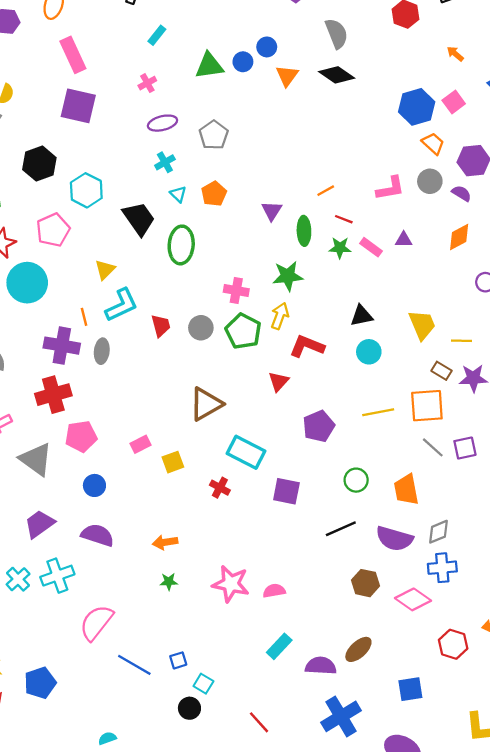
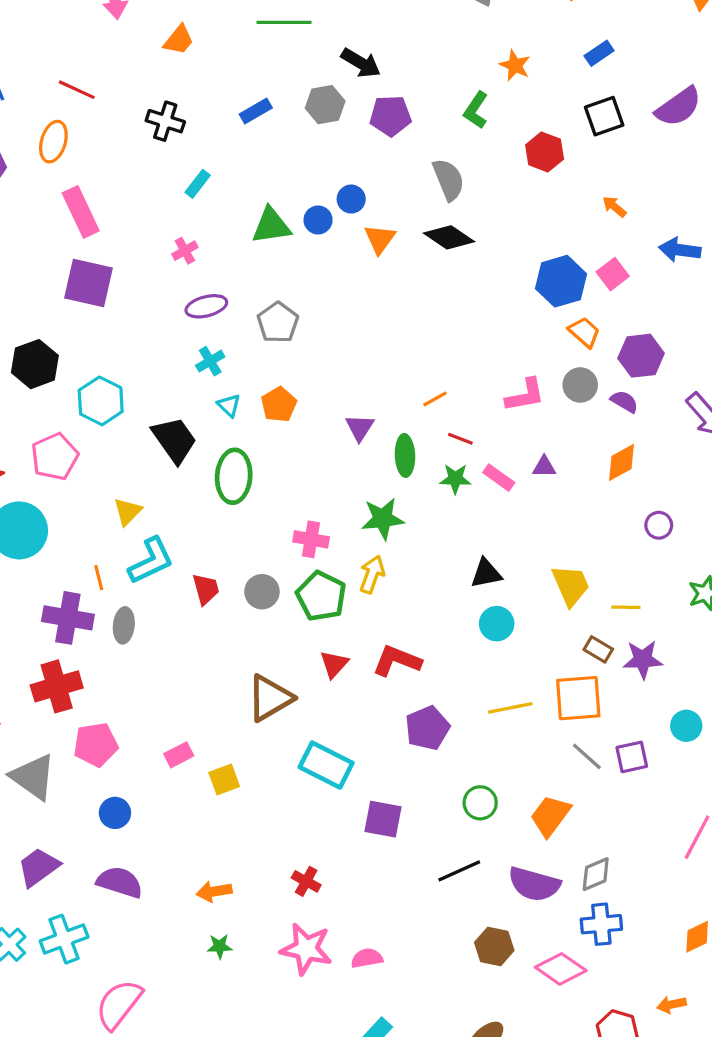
red L-shape: (307, 346) -> (397, 661), moved
red triangle: (279, 381) -> (334, 664), moved
red cross: (220, 488) -> (306, 881), moved
orange trapezoid: (406, 490) -> (550, 816), turned 48

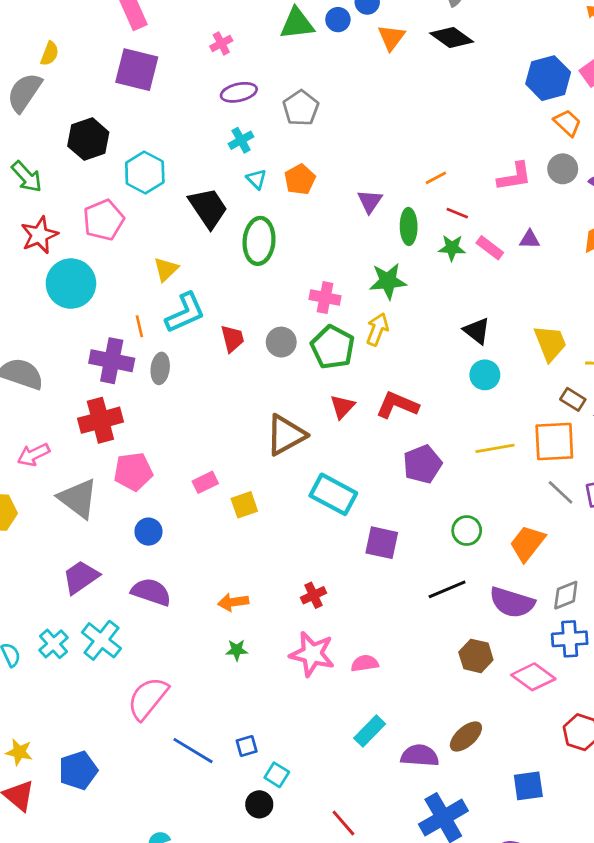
black triangle: (486, 573) -> (477, 331), turned 48
red cross: (306, 881) -> (314, 595), turned 35
cyan cross: (64, 939) -> (101, 640), turned -33

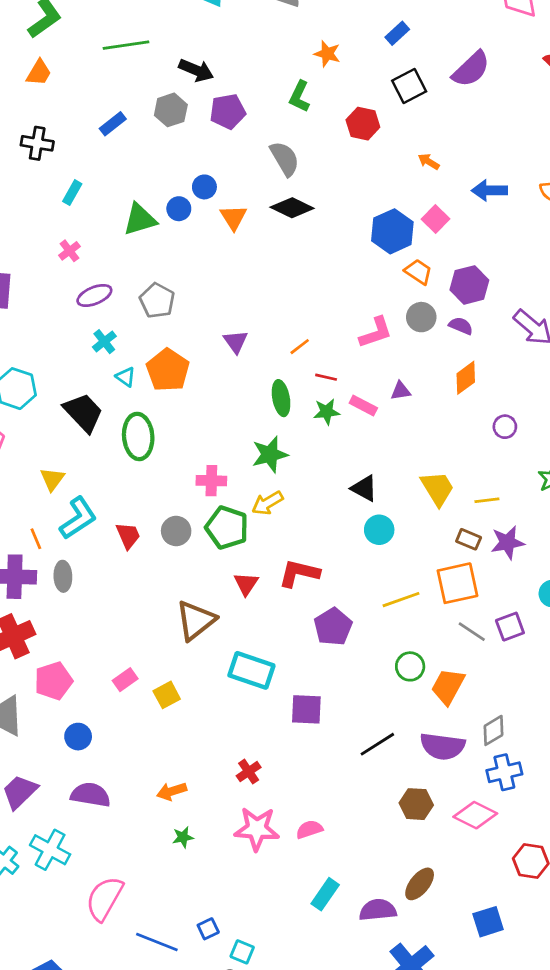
orange pentagon: (300, 179) -> (168, 370), size x1.4
purple triangle: (370, 201) -> (236, 342), moved
yellow arrow: (377, 329) -> (267, 503), turned -132
green circle: (467, 531) -> (410, 666), moved

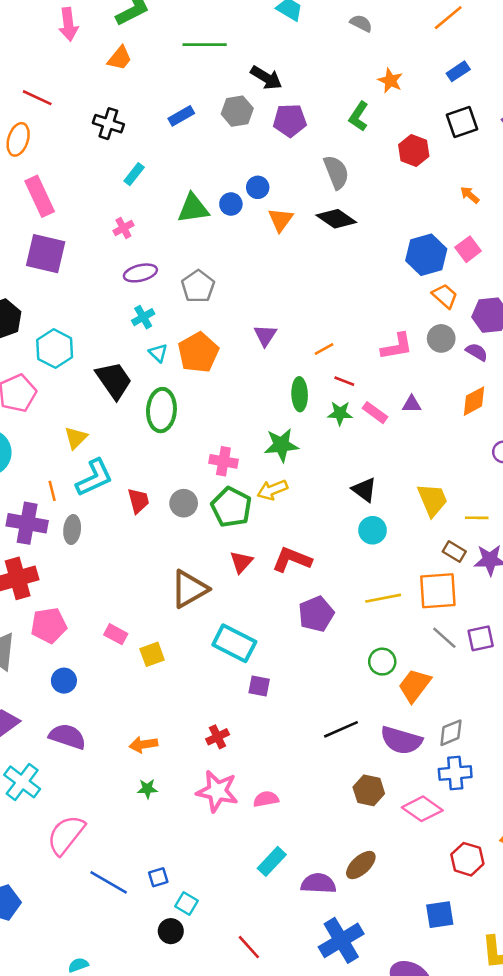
pink rectangle: (125, 680) -> (116, 634), turned 55
purple square: (306, 709) -> (259, 686), moved, size x0.7
blue square: (488, 922) -> (440, 915), moved

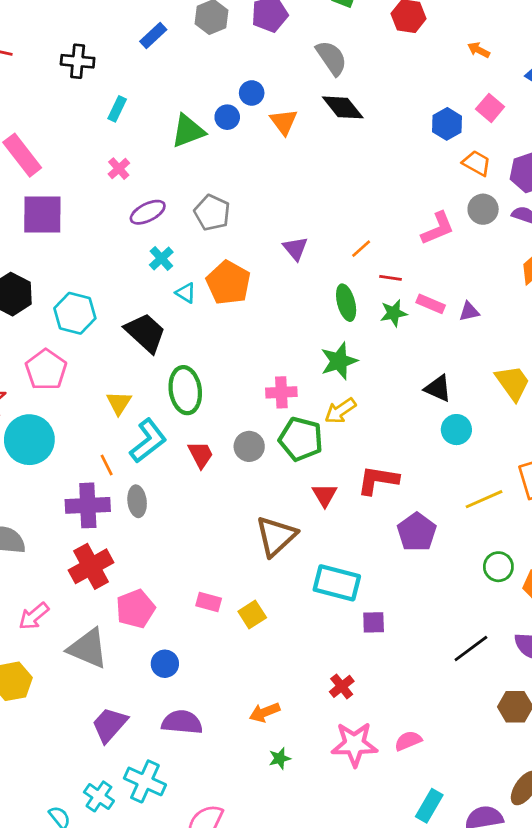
black diamond: (336, 219) -> (343, 107), turned 30
blue hexagon: (426, 255) -> (447, 124), size x0.7
purple triangle: (412, 404) -> (469, 312), moved
green ellipse: (161, 410) -> (185, 390), moved

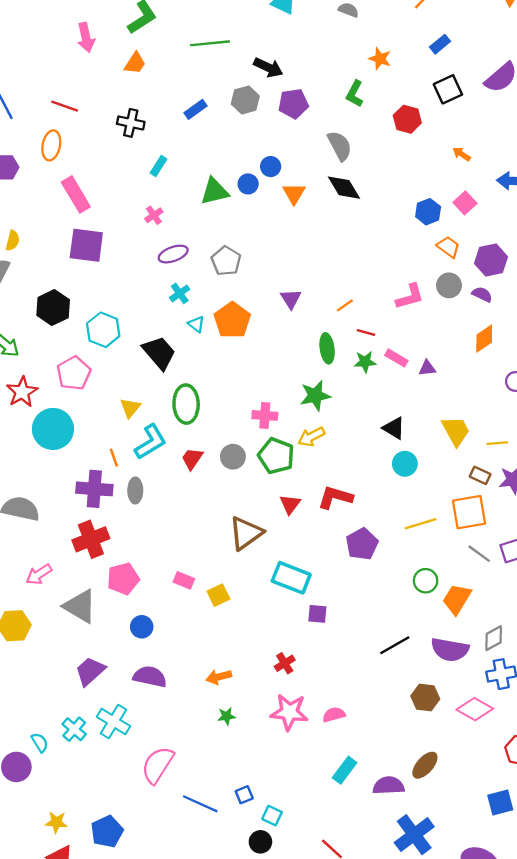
red trapezoid: (201, 455) -> (192, 459), turned -125

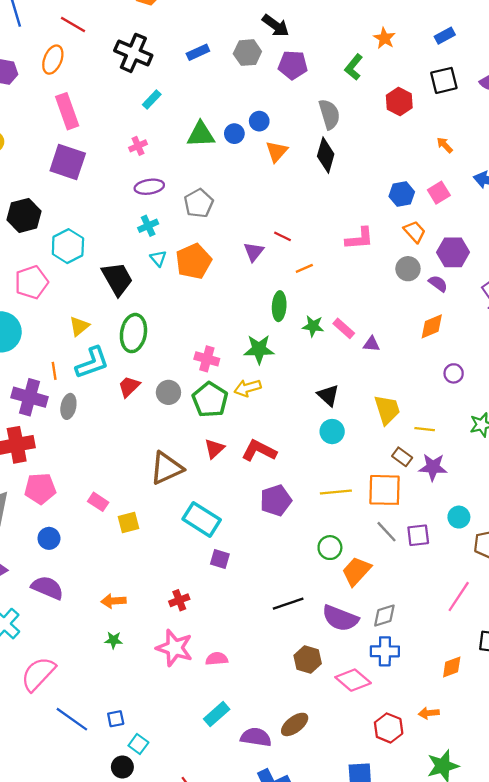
black cross: (131, 123) -> (133, 53), size x1.4
black diamond: (344, 188) -> (326, 155), turned 36
pink L-shape: (410, 297) -> (359, 238), moved
red line: (366, 333) -> (283, 236), moved

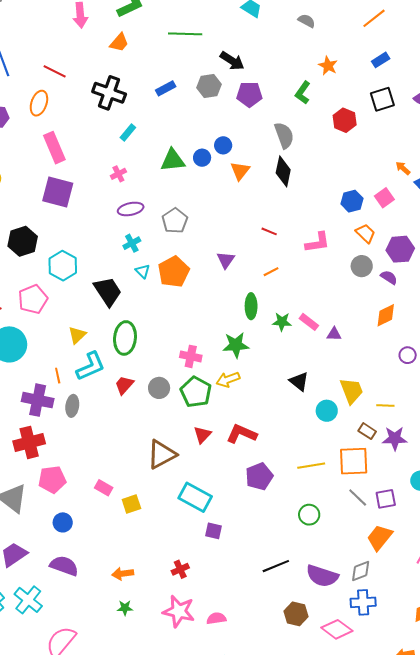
orange arrow: (445, 145) -> (403, 168), moved
red line: (283, 236) -> (269, 231), moved
cyan circle: (332, 432) -> (327, 411), moved
orange trapezoid: (356, 571) -> (380, 537), moved

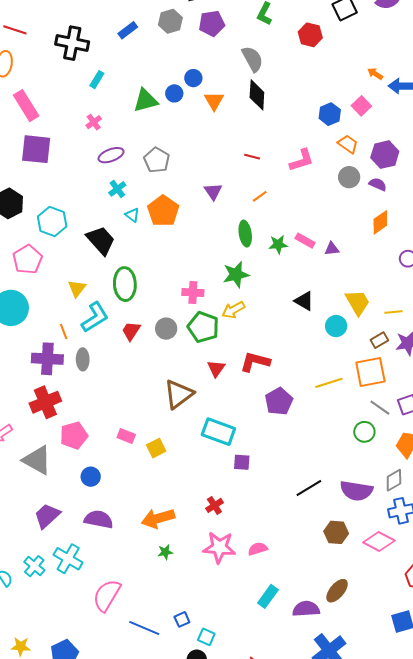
brown rectangle: (367, 431) -> (379, 340), turned -54
green circle: (309, 515) -> (364, 432), moved
orange arrow: (123, 574) -> (158, 518), size x1.5

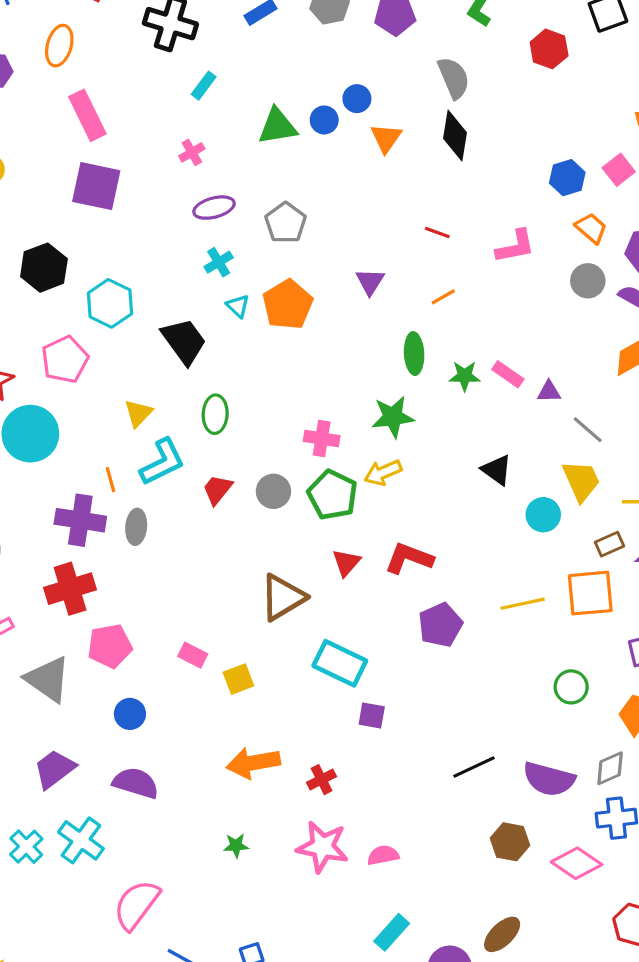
green ellipse: (125, 284) -> (215, 414), size x0.7
gray line: (380, 408) -> (588, 430), moved
orange arrow: (158, 518) -> (253, 763), moved

